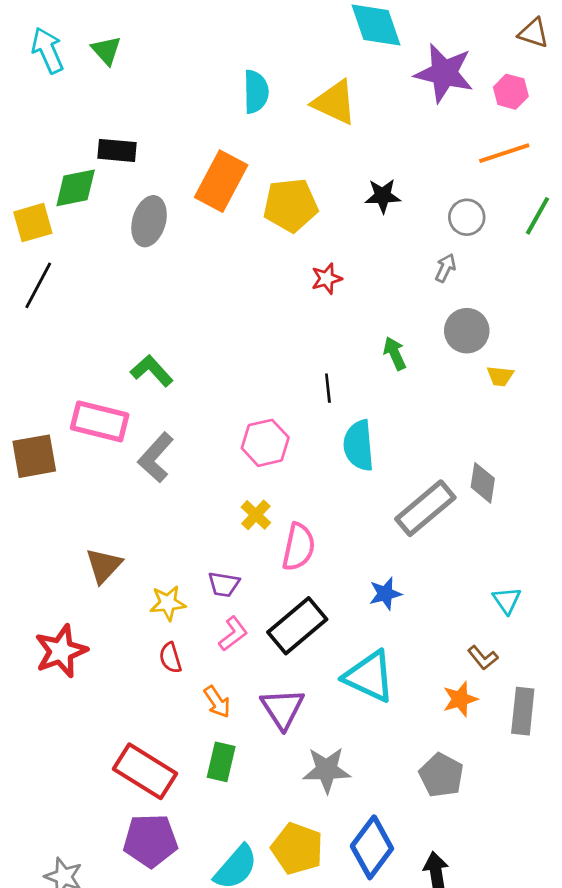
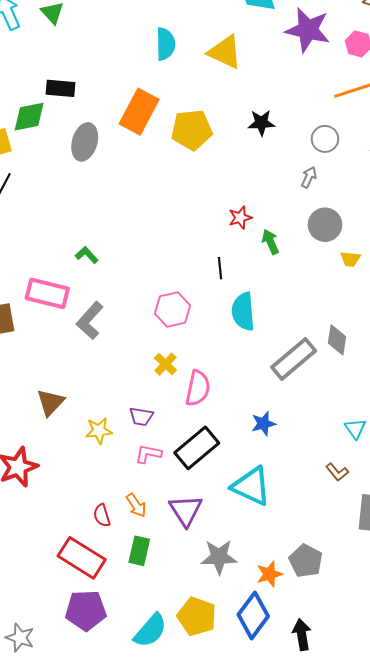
red star: (327, 279) -> (240, 218), moved
green L-shape: (152, 371) -> (87, 255), size x0.7
pink L-shape: (233, 634) -> (148, 454), turned -132
red semicircle: (170, 658) -> (102, 515), moved
orange star: (460, 699) -> (269, 574), moved

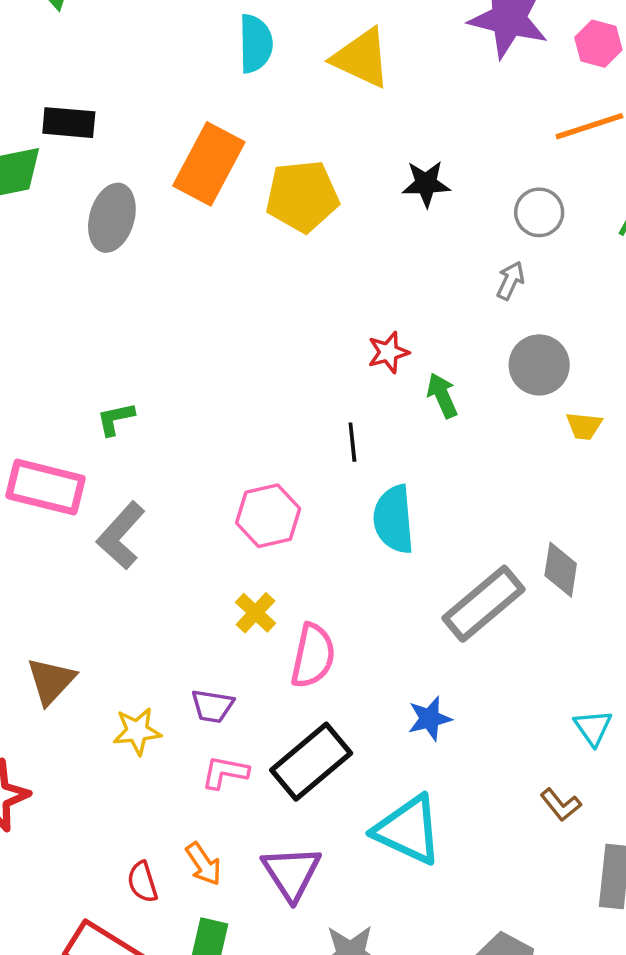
green L-shape: (87, 255) -> (116, 419), turned -60

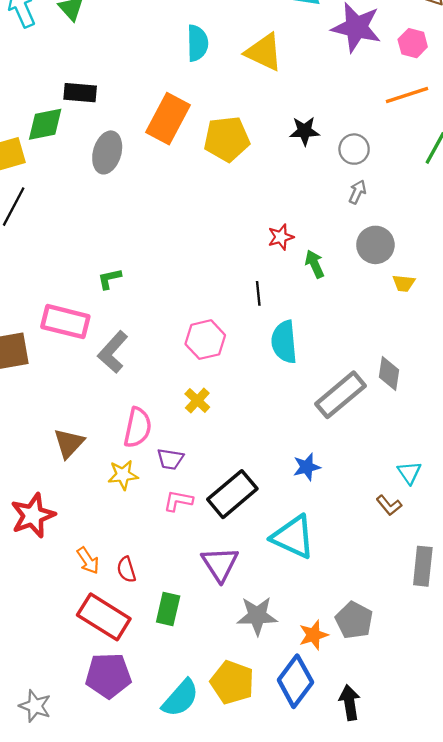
gray circle: (539, 212) -> (354, 149), moved
pink semicircle: (313, 656) -> (138, 428), moved
brown L-shape: (561, 805) -> (389, 505), moved
orange arrow: (203, 864) -> (88, 561), moved

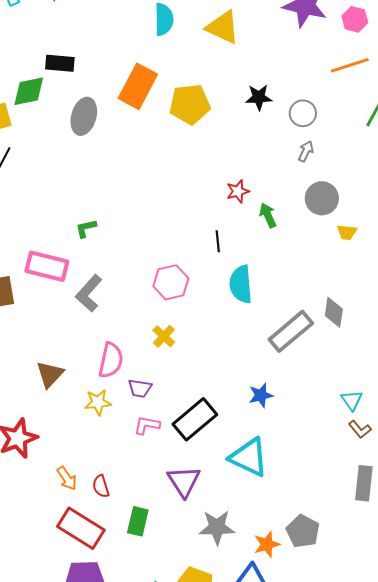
brown L-shape: (389, 505) -> (360, 429), moved

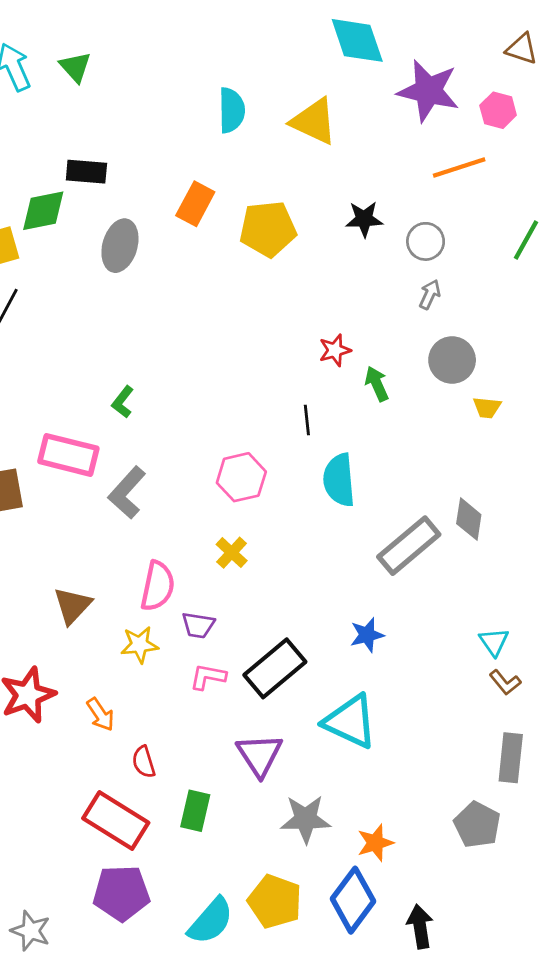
orange line: (350, 65) -> (459, 167), moved
orange rectangle: (138, 86) -> (195, 204), size x0.7
green L-shape: (86, 228) -> (123, 402), turned -40
orange arrow: (67, 478) -> (100, 714), moved
gray pentagon: (303, 531) -> (477, 825), moved

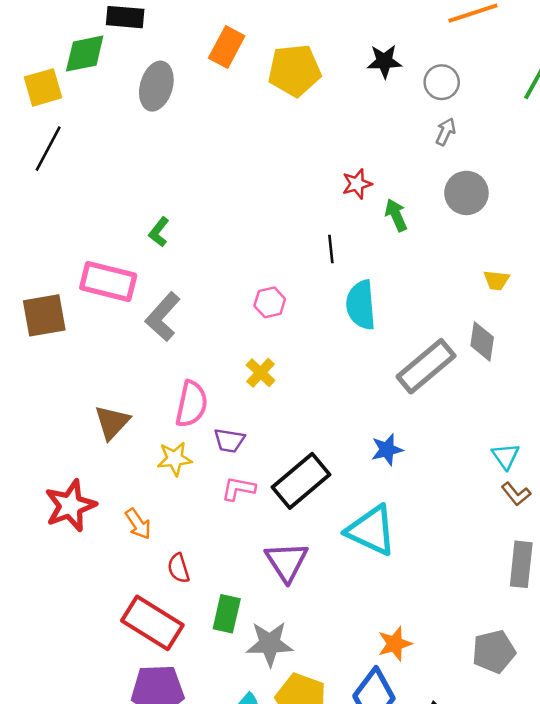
yellow trapezoid: (487, 407) -> (496, 280), moved
pink hexagon: (241, 477) -> (270, 302), size x0.7
gray star: (306, 819) -> (270, 644), moved
gray pentagon: (477, 825) -> (494, 652), moved, turned 30

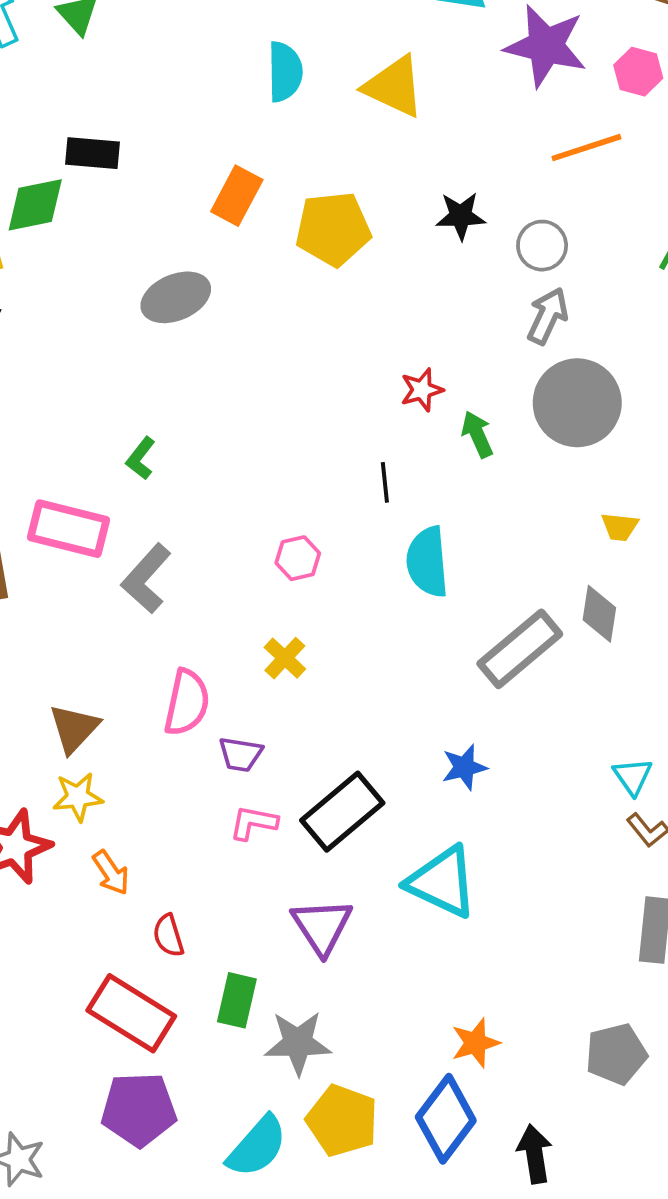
gray ellipse: (156, 86) -> (176, 297), moved, turned 51
gray arrow: (446, 132) -> (548, 316), size x1.4
gray circle: (466, 193) -> (577, 403), size x1.4
yellow star: (175, 459) -> (78, 797), moved

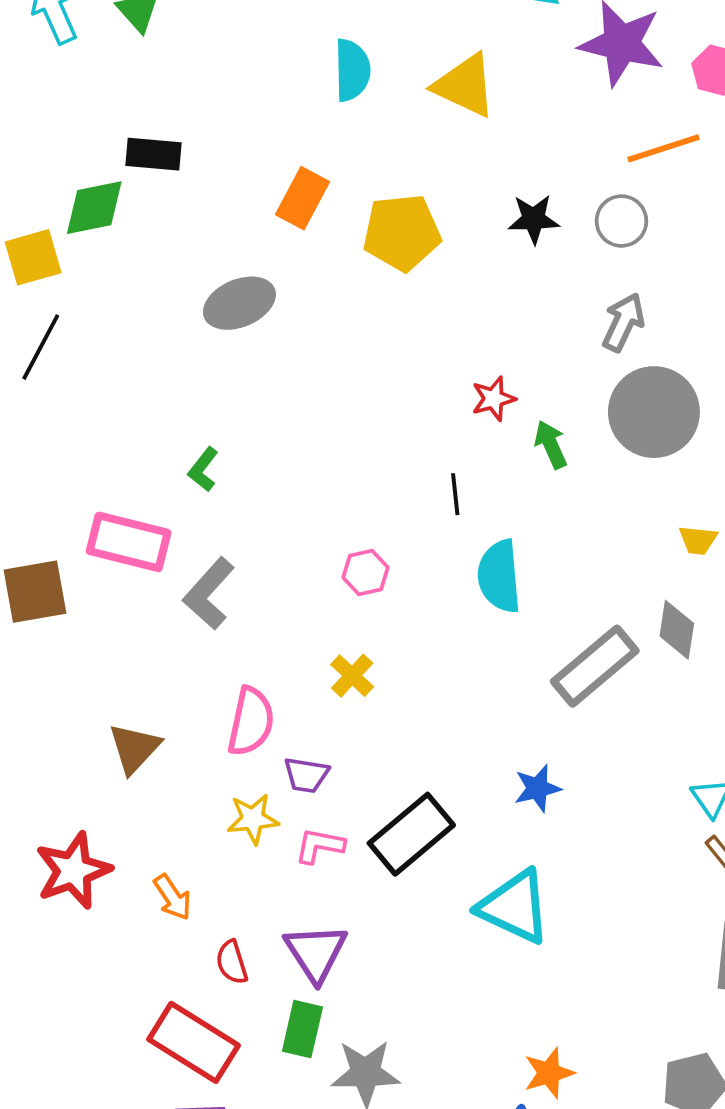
gray circle: (542, 246) -> (621, 221), moved
yellow star: (78, 797) -> (253, 819), moved
purple triangle: (322, 926) -> (316, 953), moved

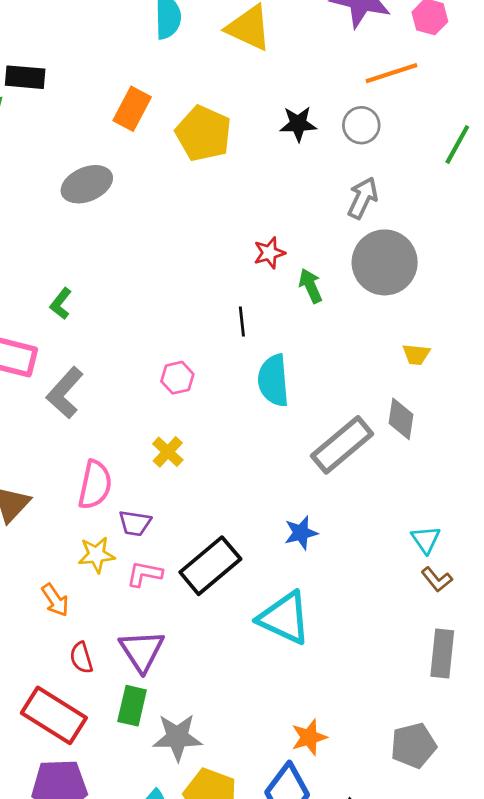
yellow pentagon: (402, 232) -> (203, 133), turned 30
orange arrow: (173, 897) -> (55, 600), moved

